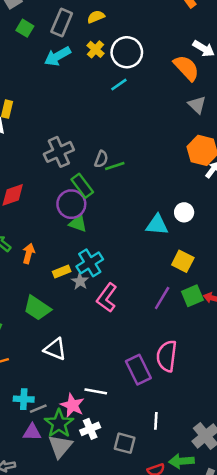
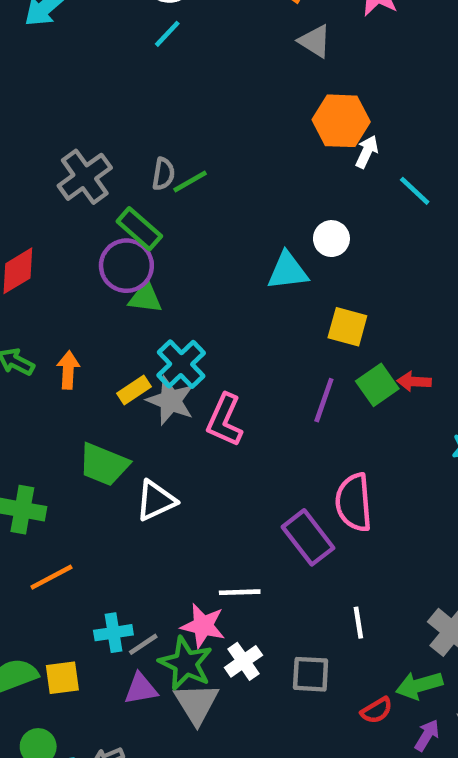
gray star: (80, 281) -> (171, 401), size x1.5
white triangle: (55, 349) -> (156, 501), moved, turned -35

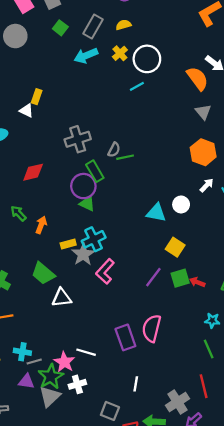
white arrow: (367, 152) -> (207, 185), moved
gray square: (311, 674) -> (110, 411), moved

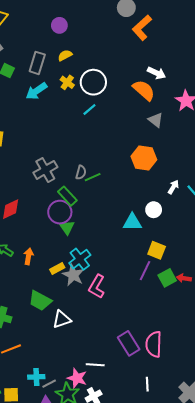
orange hexagon: (203, 152) -> (144, 158), moved
green triangle: (87, 203) -> (67, 227), turned 42
purple line: (153, 277) -> (145, 271), moved
pink semicircle: (152, 328) -> (154, 344), moved

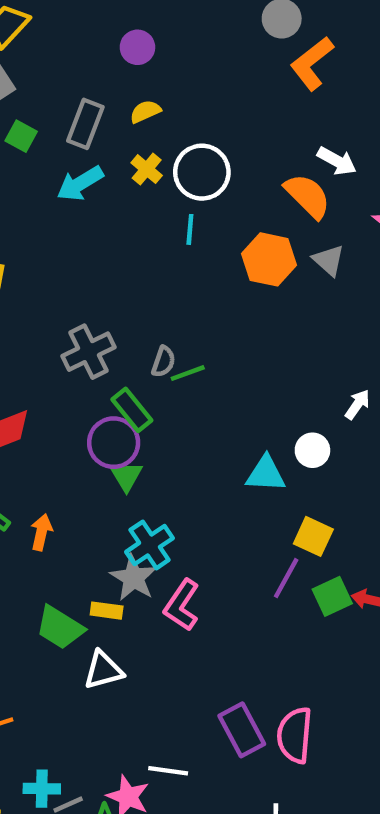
cyan line: (89, 109) -> (190, 229), turned -48
orange hexagon: (144, 158) -> (269, 259), moved
yellow rectangle: (57, 268) -> (107, 611), moved, turned 32

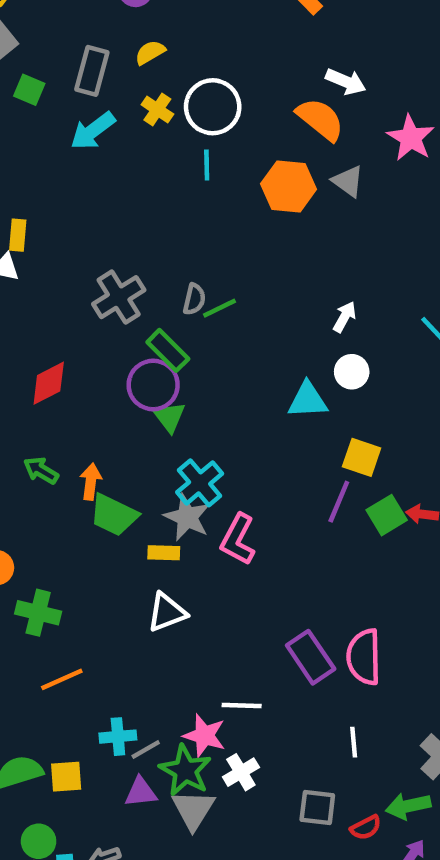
white arrow: (357, 405) -> (345, 317), moved
green trapezoid: (60, 628) -> (114, 515), moved

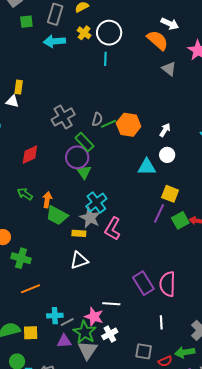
green square: (29, 90) -> (26, 22), turned -32
cyan arrow: (93, 131) -> (54, 41), turned 30
orange hexagon: (289, 187) -> (129, 125), moved

